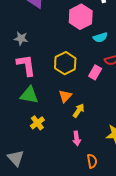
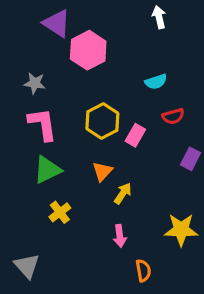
pink hexagon: (81, 17) -> (88, 50), moved
pink rectangle: (95, 72) -> (135, 135), moved
green triangle: (29, 95) -> (47, 170), turned -36

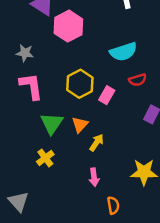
cyan semicircle: (156, 82) -> (123, 52), size x1.5
green triangle: (47, 170) -> (52, 123), moved, turned -30

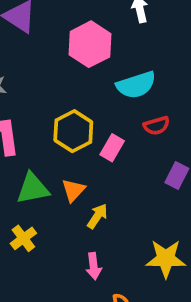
pink hexagon: (68, 26) -> (90, 44), moved
green triangle: (52, 123) -> (33, 188), turned 45

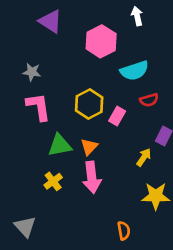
yellow arrow: (97, 216) -> (144, 157), moved
pink arrow: (94, 266) -> (92, 177), moved, size x1.6

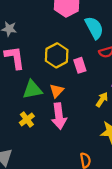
cyan semicircle: (134, 71) -> (94, 28), turned -100
pink rectangle: (117, 116) -> (80, 65), turned -48

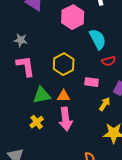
pink rectangle: (80, 65) -> (92, 82), moved, turned -64
orange triangle: (57, 91) -> (64, 96), turned 48

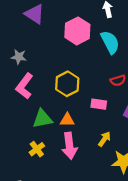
cyan semicircle: (98, 39) -> (110, 42), moved
pink L-shape: (26, 66) -> (24, 86), turned -135
yellow arrow: (105, 104) -> (104, 139), moved

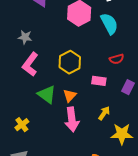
green triangle: (42, 119) -> (47, 94), turned 48
orange triangle: (67, 120) -> (70, 95), turned -48
yellow cross: (37, 149) -> (22, 125), moved

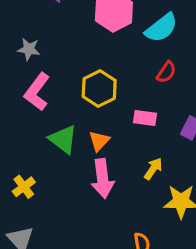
cyan semicircle: (109, 24) -> (161, 28), turned 80
red semicircle: (117, 59) -> (166, 72), moved, turned -40

